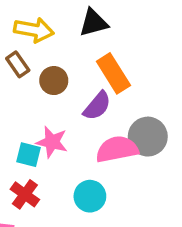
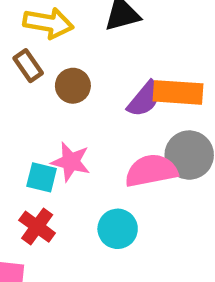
orange rectangle: (113, 73) -> (178, 92), moved, turned -54
purple semicircle: (97, 106) -> (144, 99), moved

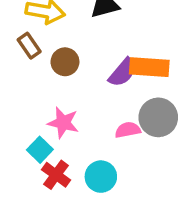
pink semicircle: (151, 171) -> (128, 130), size x0.6
cyan square: (42, 177) -> (40, 150), moved, turned 30
red cross: (37, 227) -> (56, 175), moved

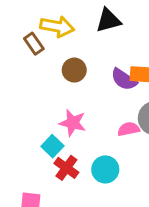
brown rectangle: (29, 46) -> (34, 44), moved
purple semicircle: (122, 73) -> (124, 79), turned 84

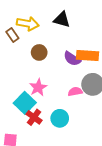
black triangle: (108, 20) -> (62, 20), turned 30
pink star: (73, 123) -> (38, 87), turned 30
cyan square: (52, 146) -> (25, 103), size x1.5

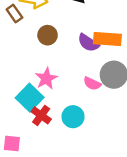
pink semicircle: (75, 92) -> (92, 84), turned -144

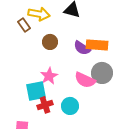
pink semicircle: (92, 84) -> (85, 80), size x1.5
cyan square: (30, 98) -> (36, 91), turned 35
red cross: (41, 115) -> (45, 105), turned 35

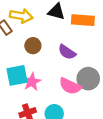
orange rectangle: (97, 45) -> (83, 20), moved
cyan square: (36, 91) -> (17, 75), moved

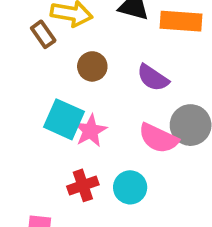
cyan square: (17, 75) -> (64, 119), turned 35

